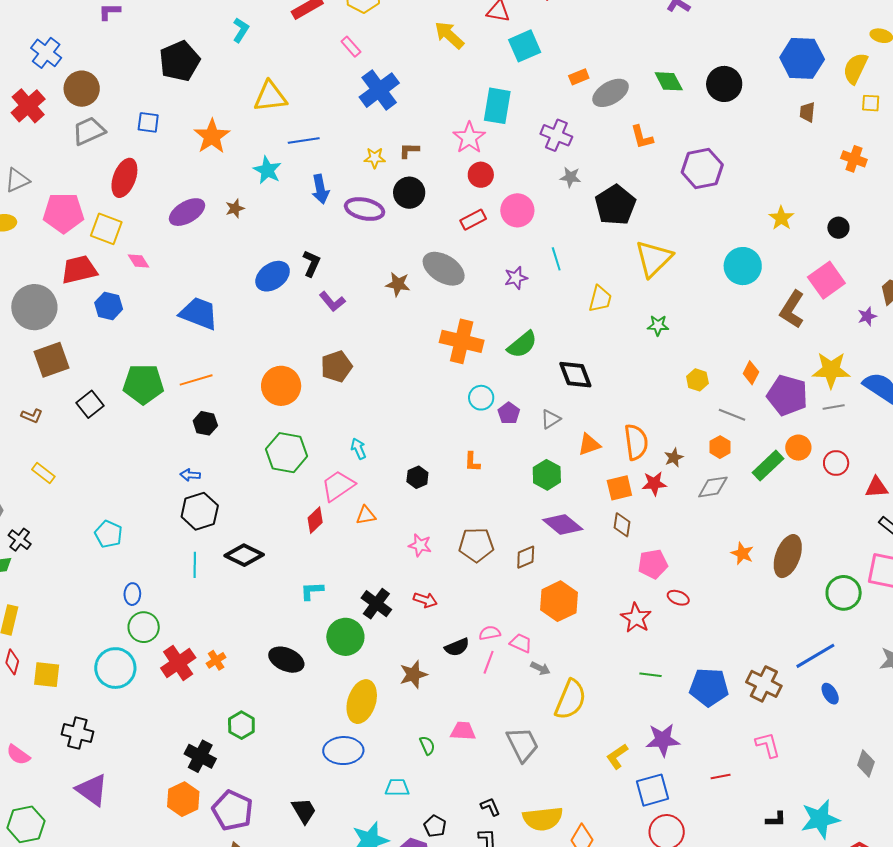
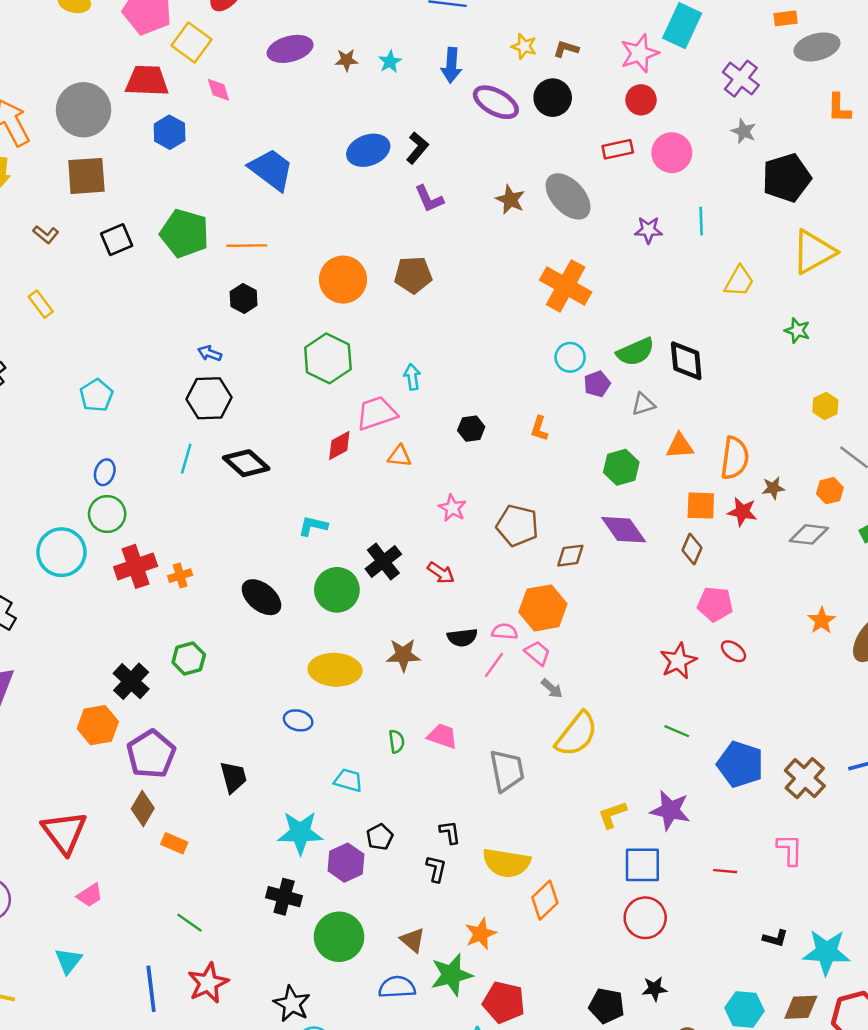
cyan star: (267, 170) -> (390, 62), moved, size x0.7
green semicircle: (522, 345) -> (636, 352), moved
orange hexagon: (559, 601) -> (543, 608), moved
yellow ellipse: (362, 702) -> (335, 670), turned 60
blue ellipse: (343, 751) -> (298, 720), size x0.6

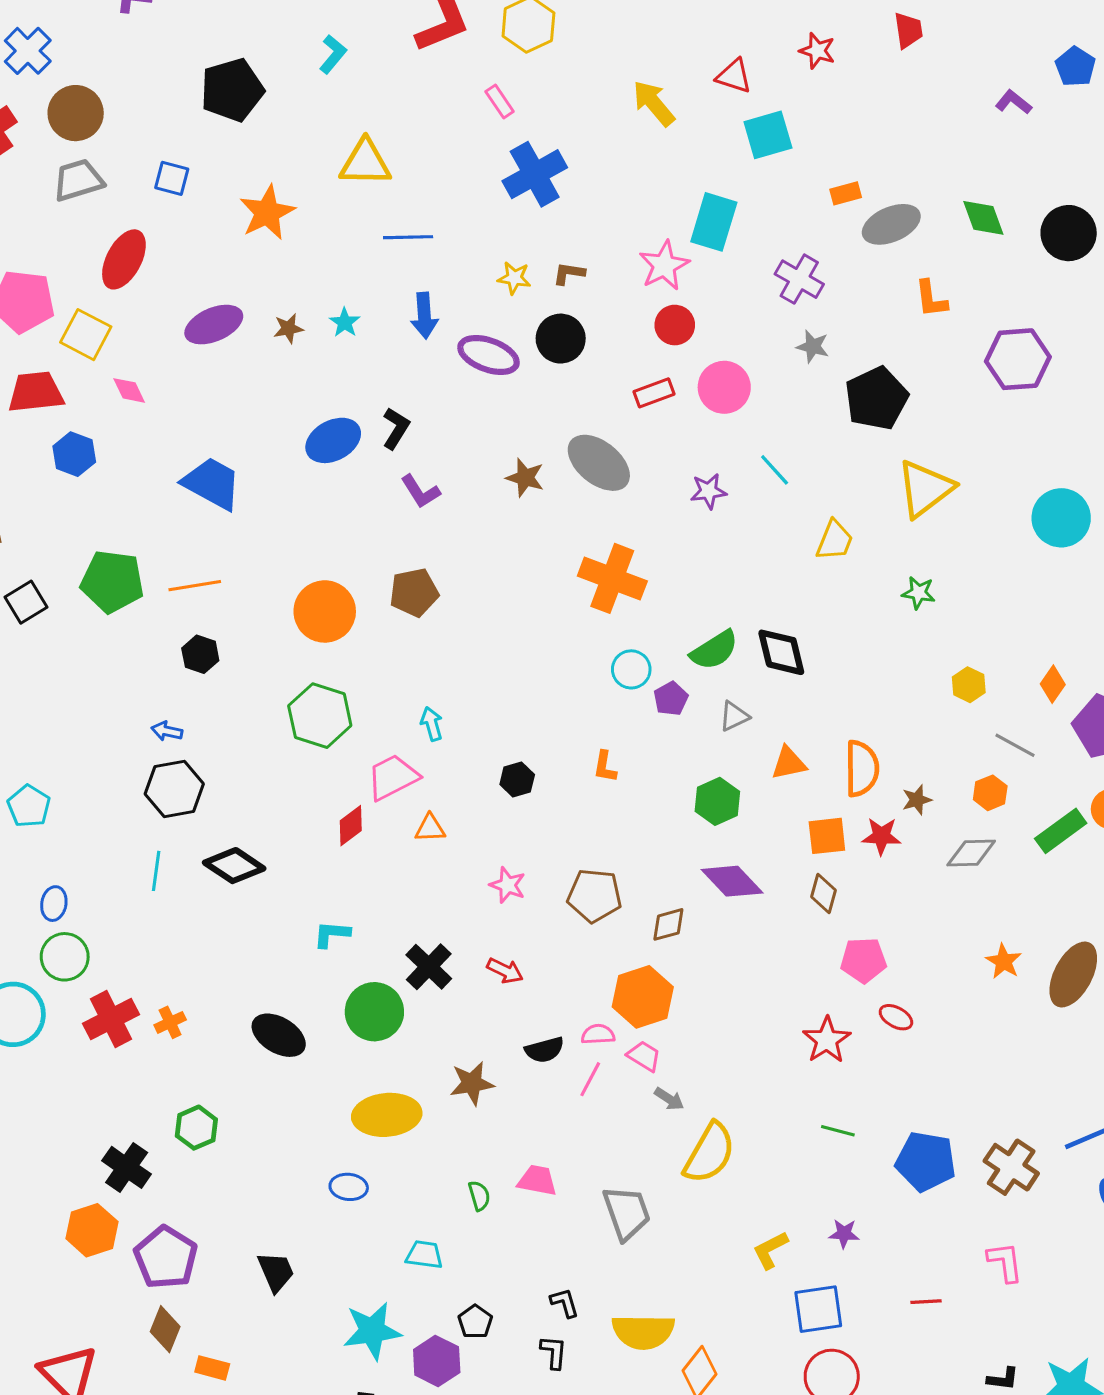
cyan line: (701, 221) -> (775, 470), turned -32
purple star: (670, 810) -> (844, 1234), size x0.6

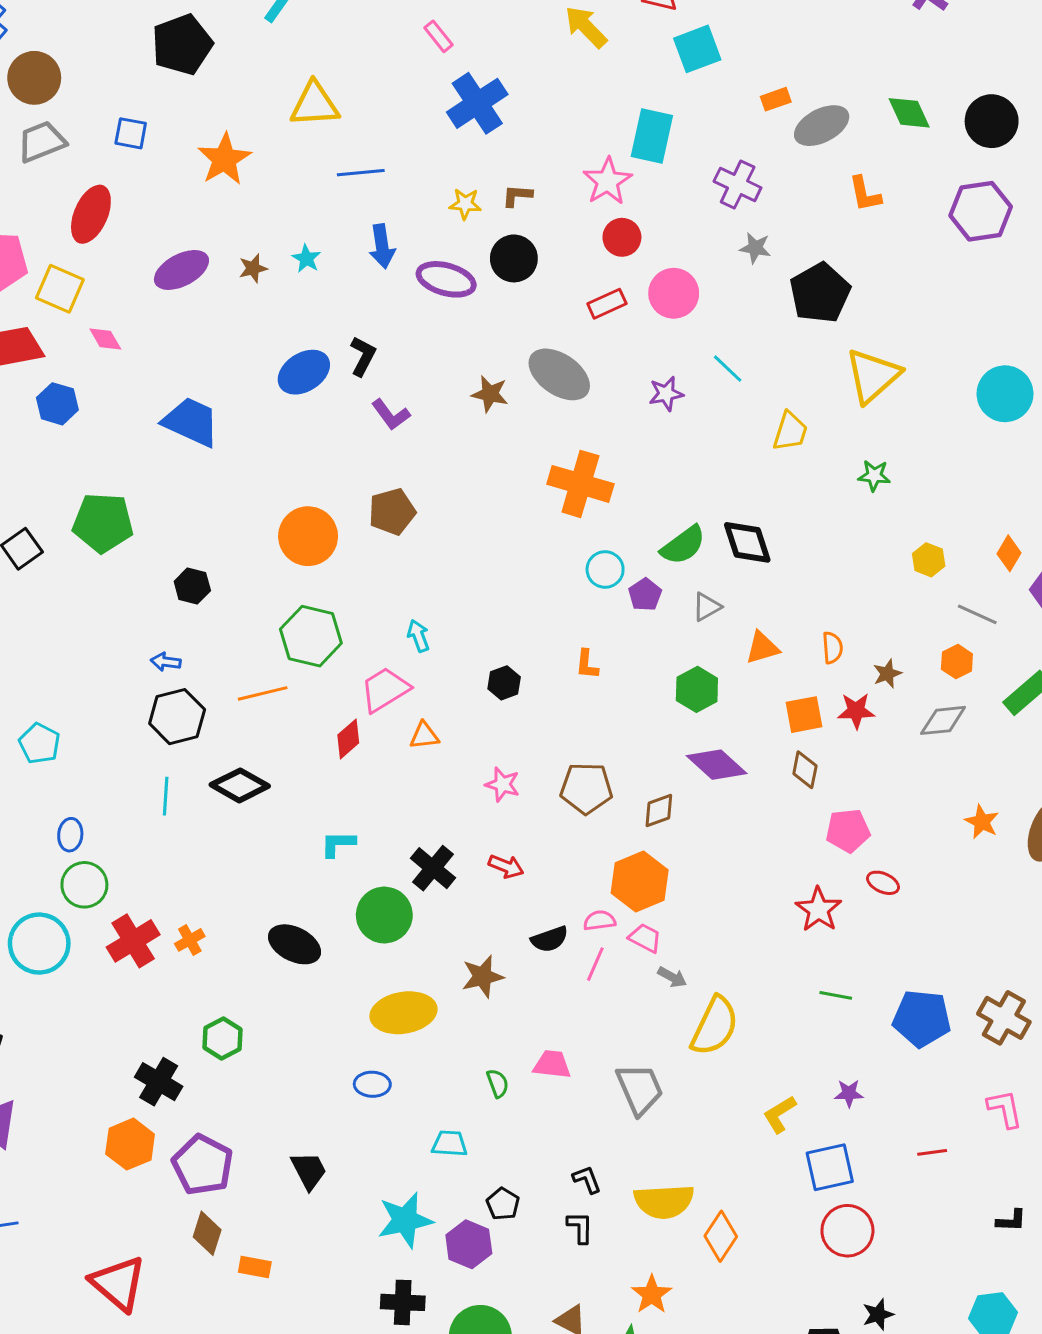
purple hexagon: (1018, 359) -> (981, 211), moved
orange line: (195, 586) -> (263, 693), moved
orange semicircle: (862, 769) -> (832, 648), size x0.6

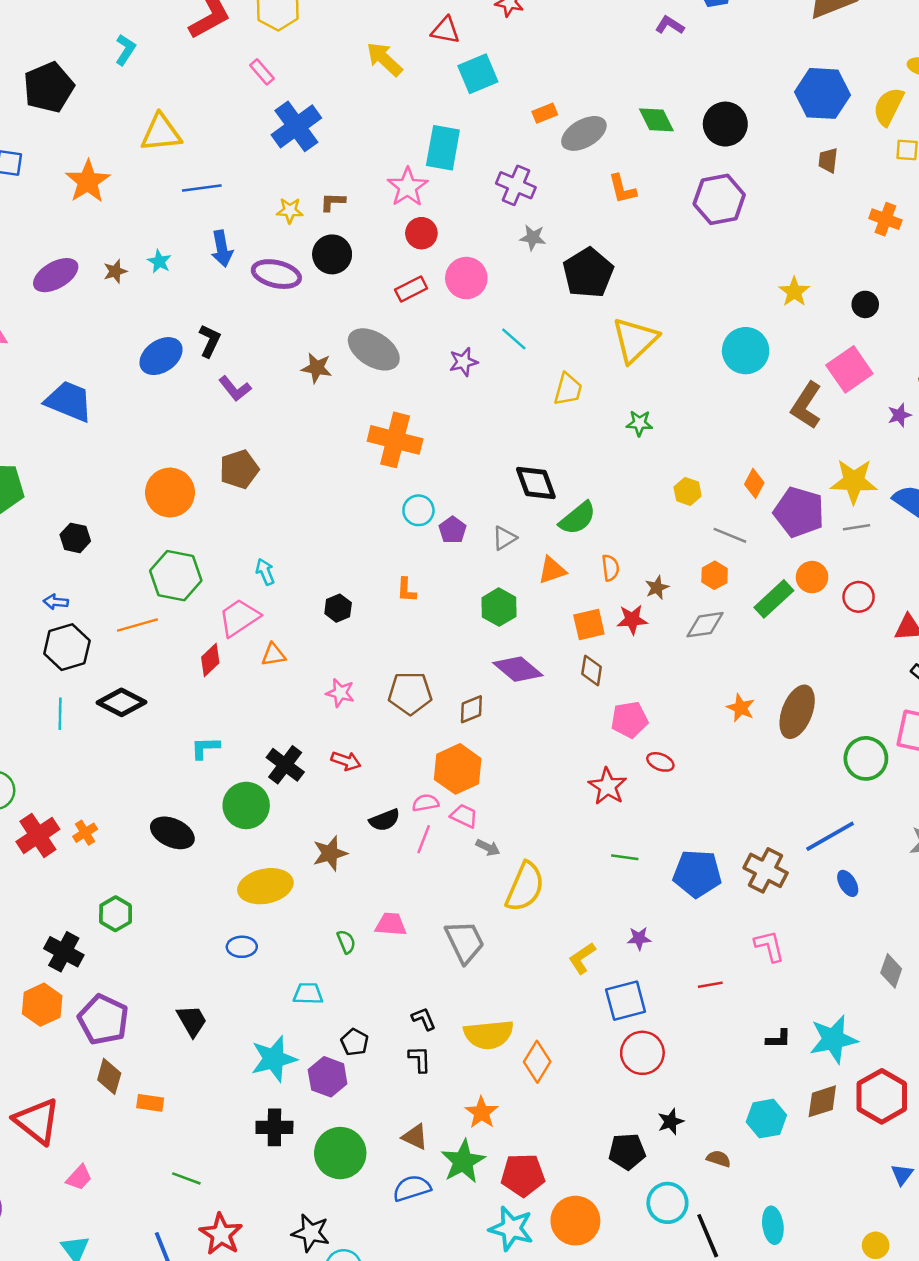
green semicircle: (683, 545) -> (578, 518), moved

